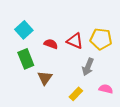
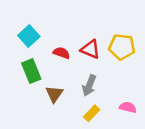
gray arrow: (88, 67) -> (89, 86), moved

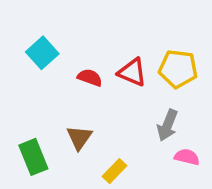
green rectangle: (31, 71) -> (33, 157), moved
gray arrow: (89, 86) -> (167, 125), moved
yellow rectangle: (92, 113) -> (115, 171), moved

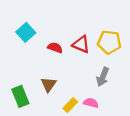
pink semicircle: (187, 157) -> (91, 103), moved

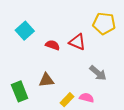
yellow pentagon: (109, 42) -> (104, 23), moved
gray arrow: (103, 77) -> (98, 73), turned -72
brown triangle: (49, 84) -> (46, 80), turned 49

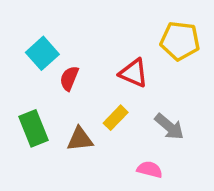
red semicircle: (53, 45) -> (69, 78), moved, turned -88
green rectangle: (20, 91) -> (33, 128), moved
yellow rectangle: (67, 100) -> (116, 118), moved

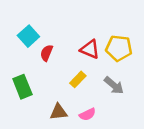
yellow pentagon: (180, 41) -> (119, 48), moved
brown triangle: (80, 139) -> (59, 112), moved
pink semicircle: (150, 169) -> (87, 114), moved, turned 140

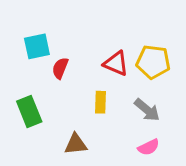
cyan square: (28, 36) -> (37, 46), turned 30
yellow rectangle: (78, 79) -> (101, 102), turned -42
pink semicircle: (87, 114) -> (149, 147), moved

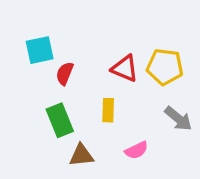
gray arrow: (147, 110) -> (178, 119), moved
green rectangle: (29, 112) -> (60, 120), moved
pink semicircle: (149, 147) -> (136, 150), moved

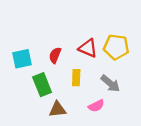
cyan square: (40, 50) -> (22, 59), moved
red semicircle: (65, 73) -> (55, 55), moved
gray arrow: (178, 119) -> (110, 83), moved

